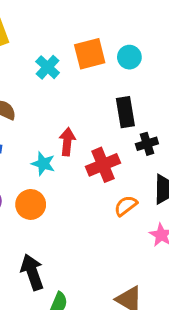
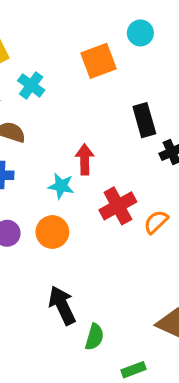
cyan circle: (129, 57) -> (140, 33), moved
cyan cross: (48, 67) -> (31, 85), moved
red cross: (103, 165) -> (118, 206), moved

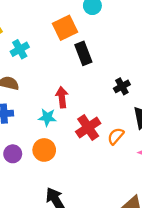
cyan cross: (31, 85) -> (20, 49), turned 30
black rectangle: (144, 120) -> (83, 53), moved

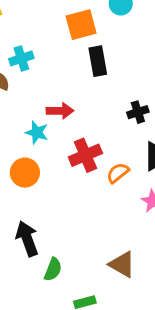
cyan cross: (20, 49) -> (21, 58), moved
red arrow: (62, 97) -> (60, 111), turned 84

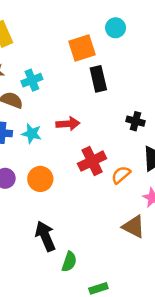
black cross: (138, 112) -> (136, 121), turned 36
cyan star: (37, 132) -> (32, 134), moved
brown triangle: (122, 264) -> (134, 227), moved

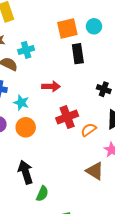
cyan circle: (116, 28) -> (94, 26), moved
cyan star: (32, 134) -> (21, 103), moved

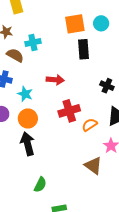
black arrow: (26, 172) -> (28, 144), moved

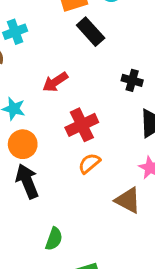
black rectangle: (84, 49) -> (91, 32), turned -30
red arrow: (55, 80) -> (55, 82), turned 150
orange semicircle: (90, 125) -> (89, 163), moved

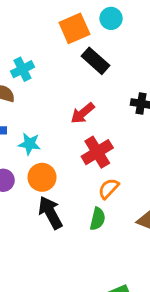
red arrow: (55, 82) -> (83, 113), moved
green semicircle: (54, 239) -> (98, 219), moved

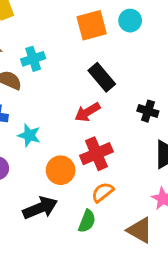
black rectangle: (96, 61) -> (102, 77), moved
orange circle: (42, 177) -> (61, 170), moved
black arrow: (50, 213) -> (40, 208), turned 88

